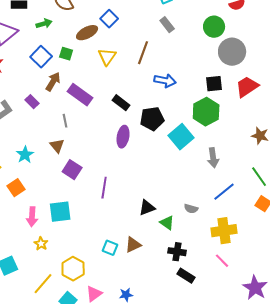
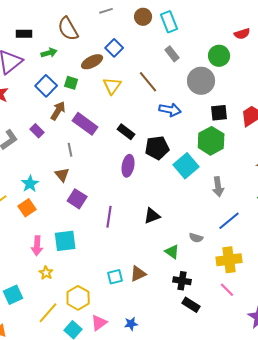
gray circle: (232, 52) -> (201, 81), moved
brown line: (143, 53) -> (148, 82), turned -60
orange square: (16, 188) -> (27, 208), moved
black triangle: (147, 208) -> (152, 216), moved
cyan square: (110, 248) -> (115, 277), turned -35

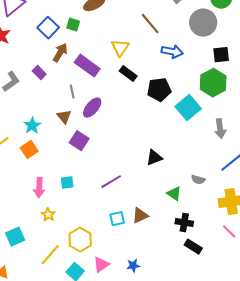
yellow triangle: (112, 86) -> (120, 48), moved
purple ellipse: (128, 166) -> (92, 108), moved, turned 30
purple line: (109, 217) -> (111, 182), moved, turned 50
cyan square: (65, 241) -> (67, 183), size x0.6

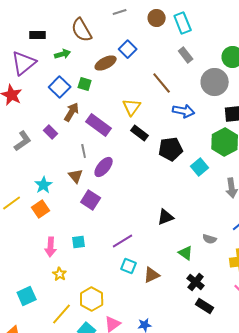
cyan square: (188, 108) -> (200, 167), size x0.7
cyan square: (117, 219) -> (129, 266), moved, turned 35
black cross: (184, 223) -> (196, 282), turned 30

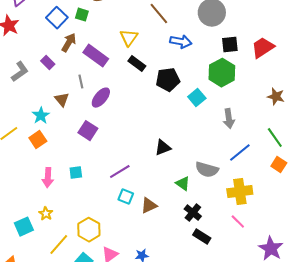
brown triangle: (76, 176) -> (62, 100), moved
gray semicircle: (210, 239) -> (207, 170), size x1.6
yellow star: (60, 274) -> (46, 214), moved

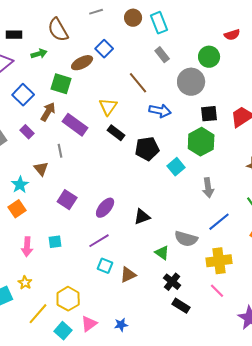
green square: (82, 15) -> (61, 84), size x1.5
blue square: (57, 18) -> (23, 95), moved
purple ellipse: (101, 98) -> (105, 208), moved

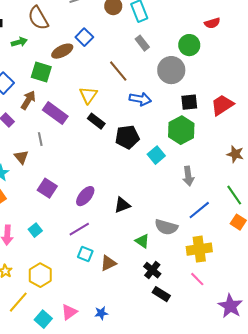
cyan square: (55, 242) -> (35, 230), turned -32
yellow hexagon: (68, 299) -> (40, 275), moved

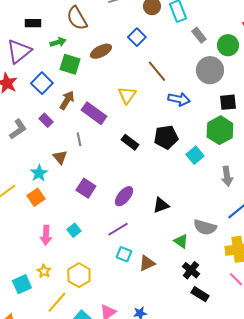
blue square: (84, 37) -> (137, 37), moved
gray rectangle: (142, 43) -> (199, 35), moved
green square: (41, 72) -> (70, 64), moved
black rectangle: (96, 121) -> (130, 142), moved

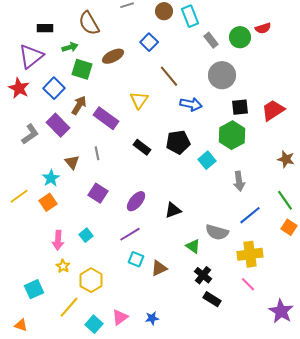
green circle: (228, 45) -> (240, 37), moved
purple rectangle: (46, 120) -> (58, 125), size x1.6
gray line: (79, 139) -> (97, 153), moved
yellow star: (44, 271) -> (63, 266), moved

